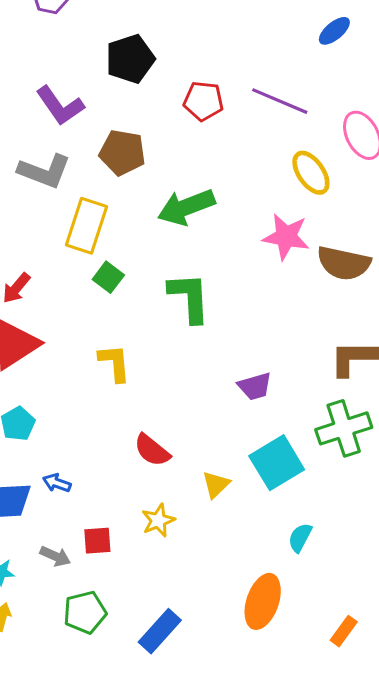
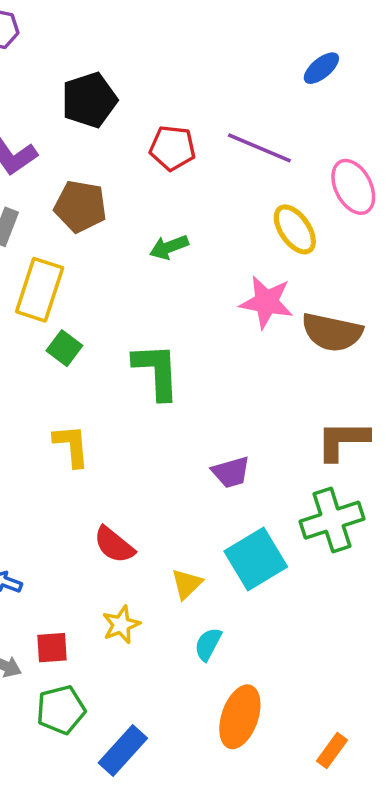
green arrow: (186, 207) -> (169, 247), moved, size x0.6
cyan semicircle: (300, 538) -> (208, 644), moved
green pentagon: (85, 612) -> (61, 710), moved

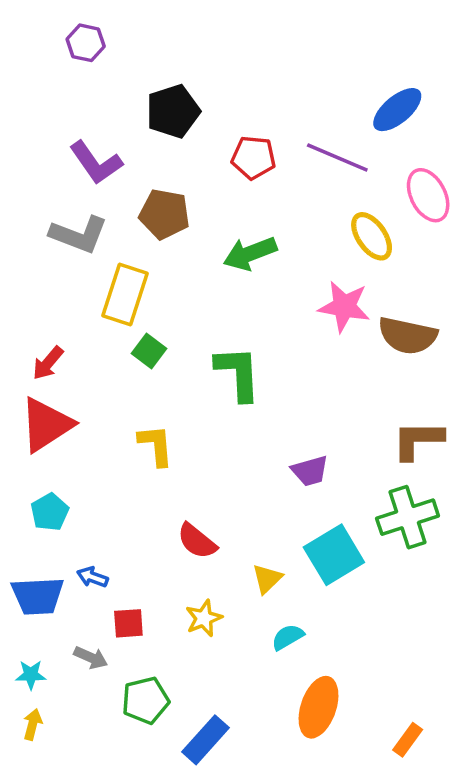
blue ellipse: (321, 68) -> (397, 110), moved, size x1.4
green arrow: (169, 247) -> (250, 253), size x1.4
cyan semicircle: (208, 644) -> (288, 637), turned 32
red square: (52, 648) -> (128, 623), moved

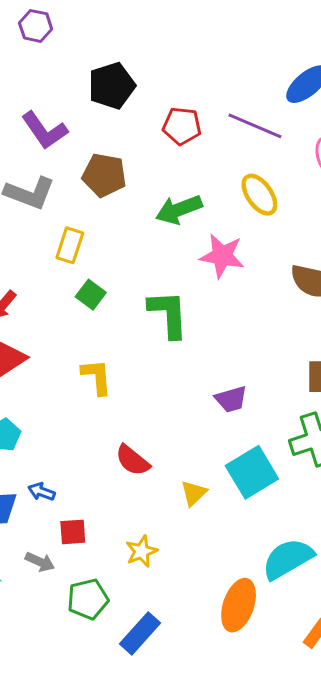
yellow ellipse: (372, 236) -> (259, 195), moved
yellow rectangle: (125, 295) -> (70, 245), size x0.7
pink star: (344, 307) -> (222, 256), moved
yellow star: (204, 618) -> (141, 551), moved
cyan semicircle: (288, 637) -> (288, 559), moved, size x1.8

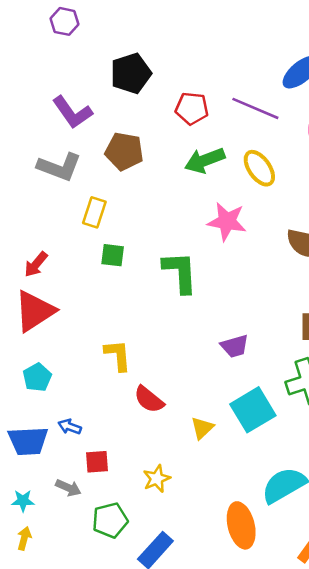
green arrow: (179, 210) -> (205, 160), moved
green square: (91, 295) -> (113, 255), turned -30
yellow L-shape: (97, 377) -> (118, 355), moved
orange ellipse: (239, 605) -> (241, 525), turned -33

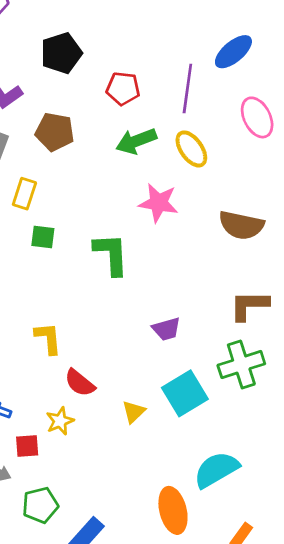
purple line: (255, 108) -> (187, 88), turned 75
yellow star: (157, 479) -> (60, 421), moved

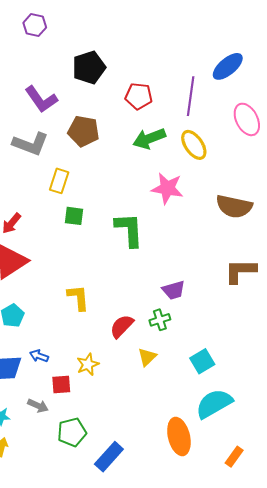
green cross: (241, 365) -> (160, 320), moved, size x0.6
red semicircle: (80, 383) -> (122, 326), moved, turned 95
cyan square: (185, 393) -> (202, 361), moved, size x0.7

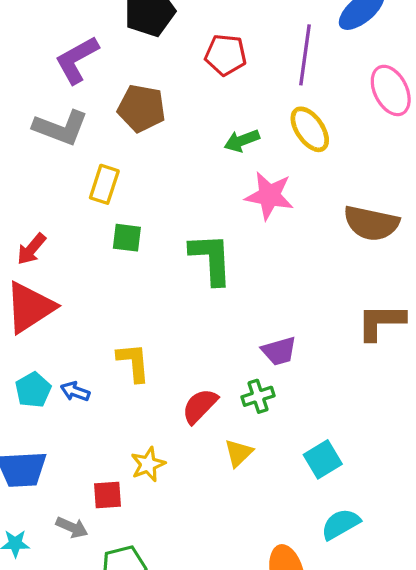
purple L-shape: (41, 99) -> (77, 60), turned 96
green arrow: (149, 139) -> (242, 141), moved, size x0.7
blue arrow: (39, 356) -> (75, 391), moved
cyan semicircle: (214, 404) -> (341, 524), size x0.7

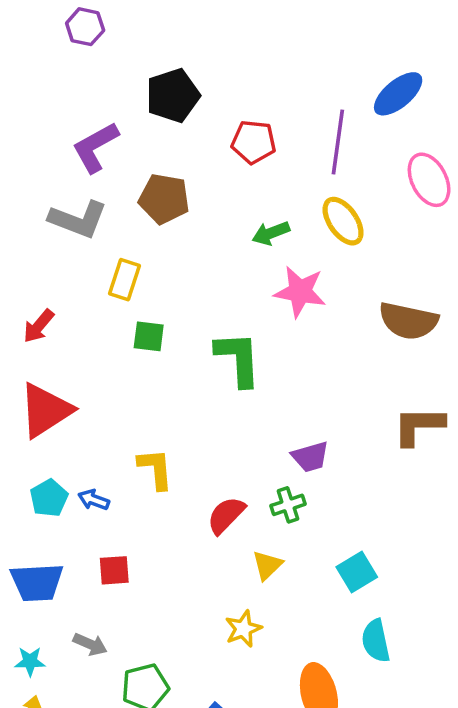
red arrow: (31, 249) -> (39, 326), moved
yellow star: (148, 464) -> (243, 629), moved
red square: (108, 495) -> (114, 570), moved
cyan semicircle: (341, 524) -> (376, 641), turned -72

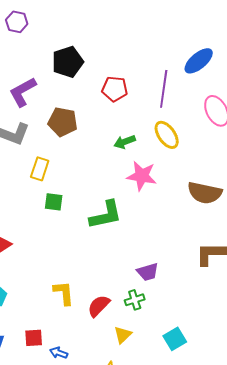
green L-shape: (238, 359) -> (106, 215), turned 81
yellow L-shape: (156, 469) -> (64, 293), moved
blue arrow: (94, 500) -> (59, 353), moved

